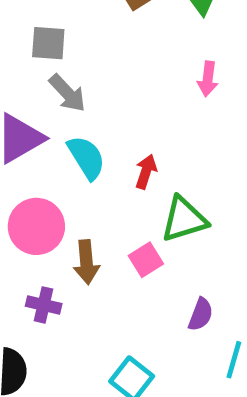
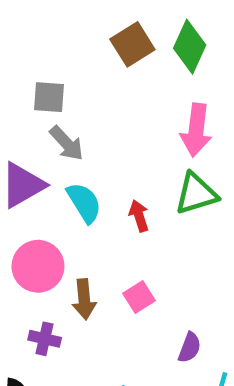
pink arrow: (208, 79) -> (196, 130), size x1.6
red arrow: (146, 172) -> (139, 216), turned -36
green triangle: (184, 219) -> (196, 194), moved

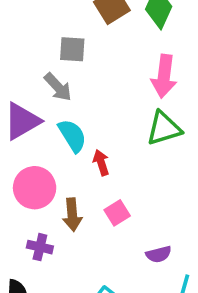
gray square: (49, 97) -> (72, 49), moved
red arrow: (139, 216) -> (101, 163), moved
purple semicircle: (190, 348) -> (159, 254), turned 55

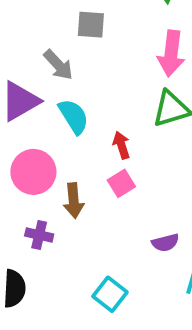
gray square: (72, 49) -> (91, 25), moved
red arrow: (101, 163) -> (121, 145), moved
pink square: (117, 213) -> (121, 183), moved

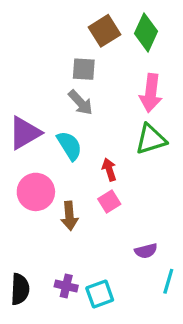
gray arrow: (58, 65) -> (81, 103), moved
purple cross: (39, 235) -> (66, 286), moved
cyan square: (110, 294) -> (100, 294), turned 32

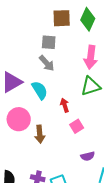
brown square: (104, 31) -> (62, 18), turned 30
pink square: (109, 201) -> (77, 126), moved

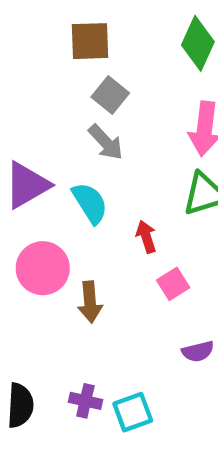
brown square: (62, 18) -> (90, 41), moved
gray square: (49, 42) -> (110, 95), turned 35

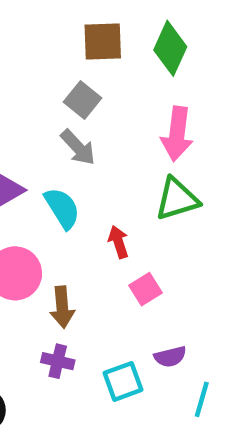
brown square: (90, 41) -> (103, 42), moved
purple cross: (85, 401) -> (58, 361), moved
cyan square: (133, 412) -> (123, 381), moved

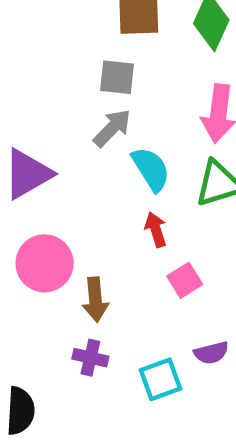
gray square: (82, 100) -> (117, 77), turned -33
gray arrow: (78, 147) -> (112, 128), turned -93
cyan semicircle: (62, 208) -> (151, 169), moved

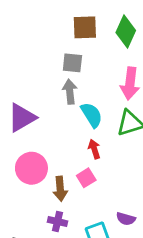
gray arrow: (112, 128) -> (70, 92), turned -50
pink square: (185, 280) -> (86, 178), moved
purple semicircle: (211, 353) -> (126, 219), turned 30

